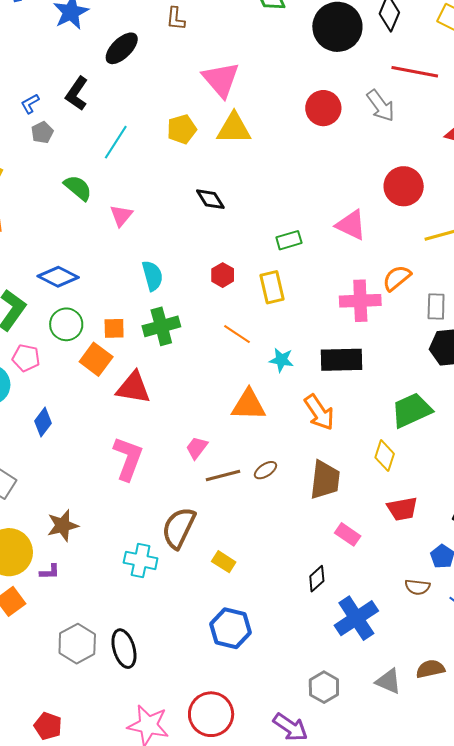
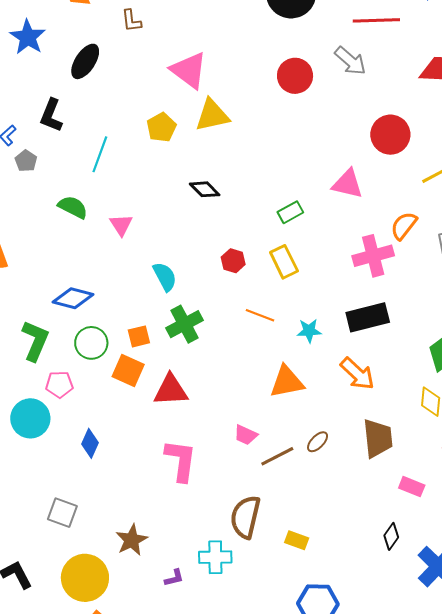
pink trapezoid: (197, 448) -> (246, 435), turned -90
purple L-shape: (50, 572) -> (174, 578), moved

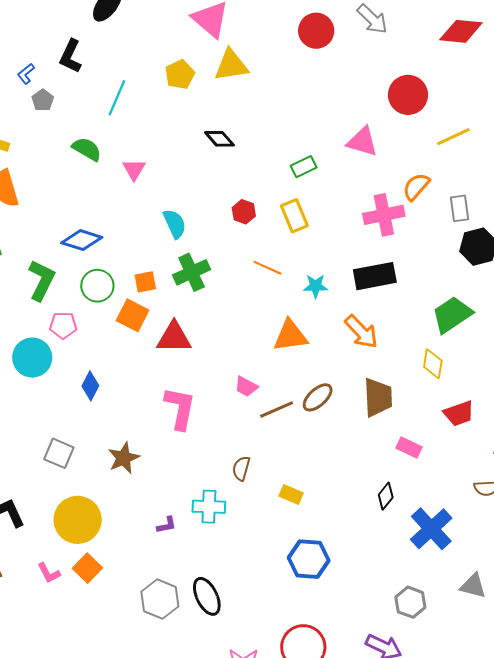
brown ellipse: (318, 442) -> (318, 397), size x1.4
brown semicircle: (245, 517) -> (241, 468), size x0.6
brown star: (132, 540) -> (124, 458), moved

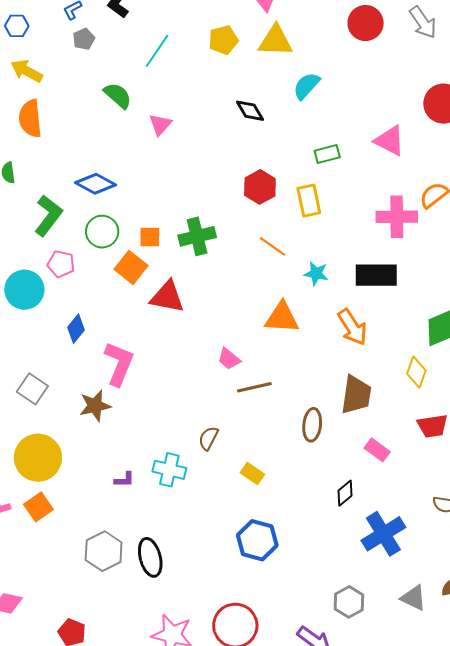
red hexagon: (244, 212) -> (260, 187), size x1.4
cyan semicircle: (175, 224) -> (306, 86), moved, turned -124
brown ellipse: (318, 397) -> (312, 425), moved, turned -52
pink L-shape: (180, 408) -> (119, 364), moved

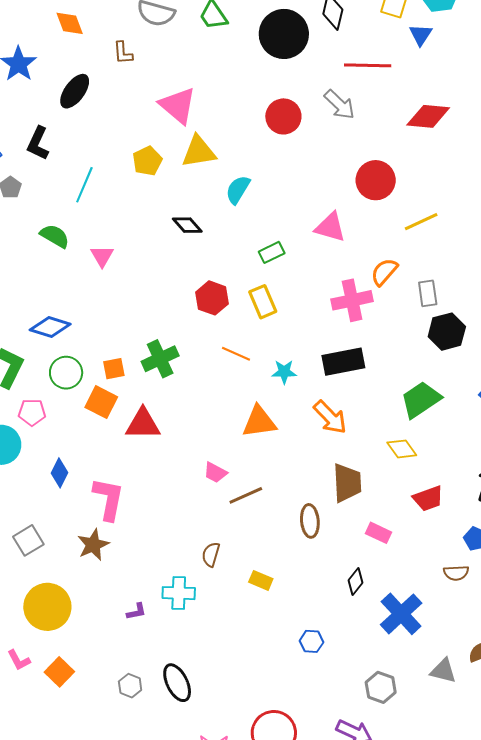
yellow diamond: (416, 372) -> (402, 449), turned -44
gray square: (32, 389) -> (28, 540), turned 36
orange square: (38, 507) -> (59, 672), moved
blue hexagon: (257, 540) -> (311, 641), moved, size x0.6
gray hexagon: (104, 551) -> (130, 686), size x0.6

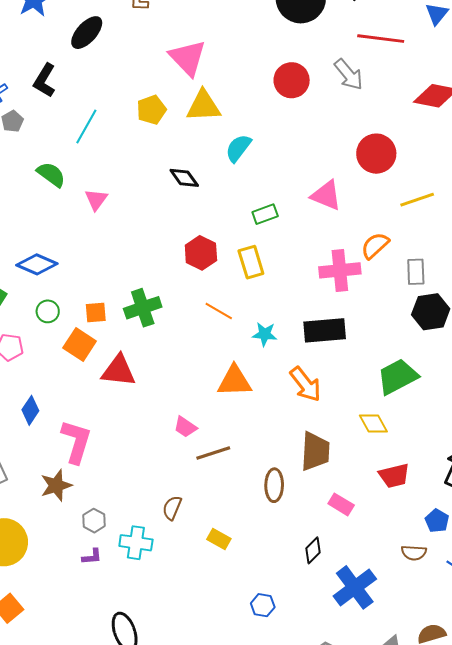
green circle: (66, 373) -> (48, 311), size x0.7
gray hexagon: (130, 686) -> (94, 521), moved

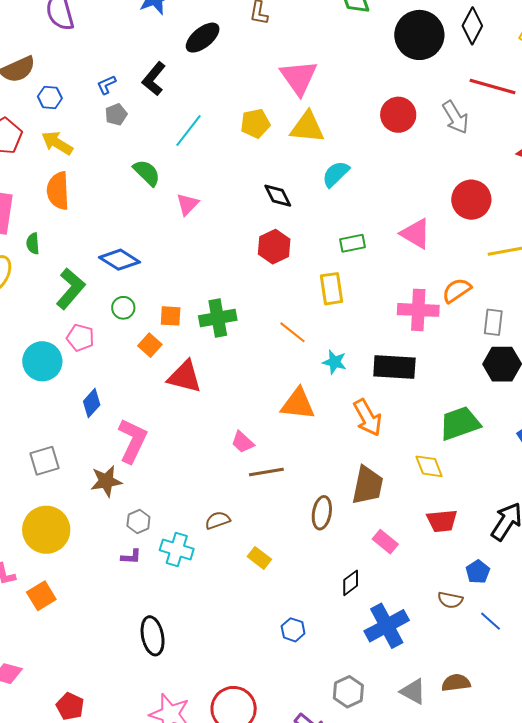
red hexagon: (201, 253) -> (274, 247), moved
orange square: (80, 345) -> (150, 345), size x0.7
brown semicircle: (172, 508) -> (218, 520), turned 40

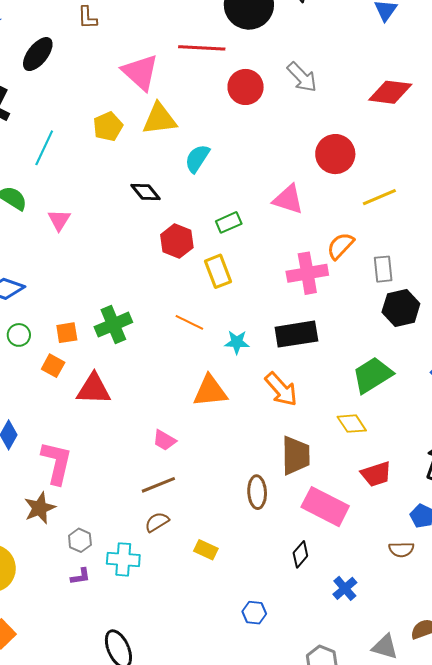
red line: (493, 86) -> (202, 48), moved
red hexagon: (274, 247) -> (177, 241), moved
brown line: (266, 472) -> (158, 485), moved
pink rectangle: (385, 542) -> (325, 507), size x1.8
blue cross: (387, 626) -> (345, 588), size x0.6

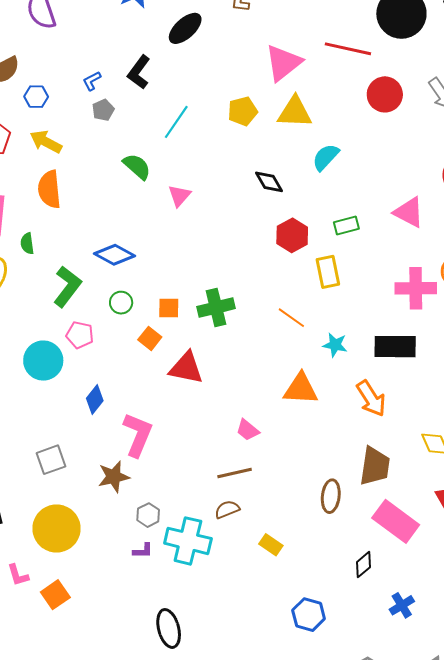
pink triangle: (140, 72) -> (283, 63), turned 30
cyan cross: (123, 559) -> (188, 541), size x1.4
blue hexagon: (254, 613) -> (309, 615), size x1.4

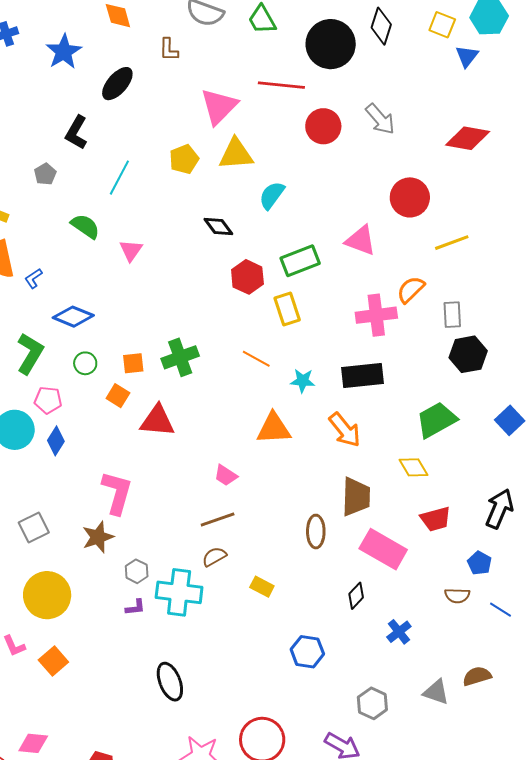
blue L-shape: (92, 81) -> (33, 278), moved
green rectangle: (346, 225) -> (300, 261), size x1.5
blue diamond: (95, 400) -> (56, 441), moved

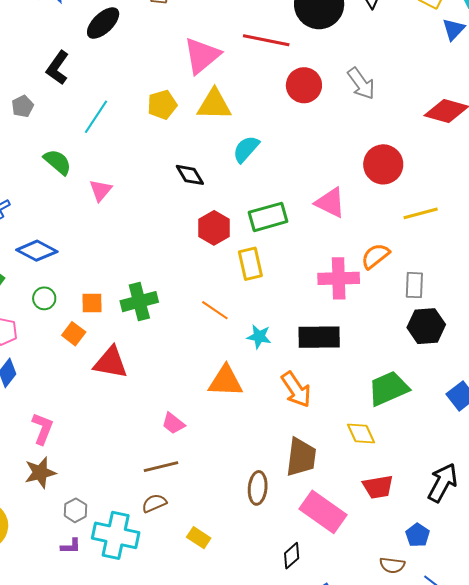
pink L-shape: (117, 493) -> (42, 429), moved, size x0.7

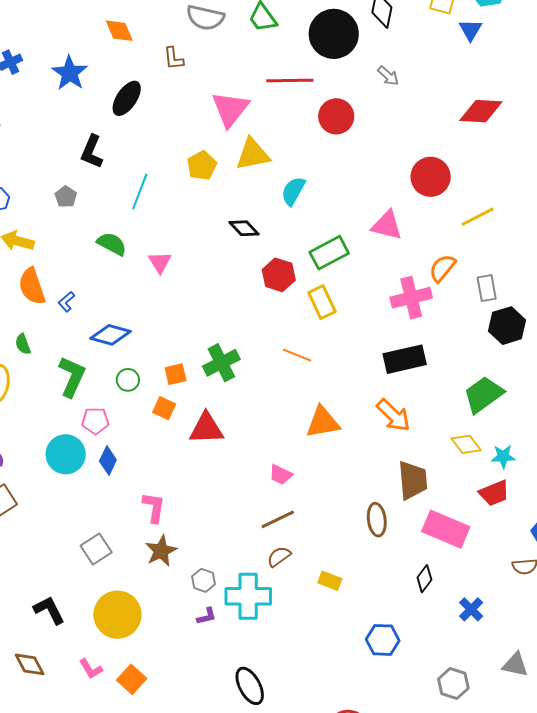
gray arrow: (361, 84) -> (388, 76), moved, size x0.7
cyan star: (259, 337) -> (503, 456), moved

